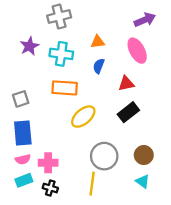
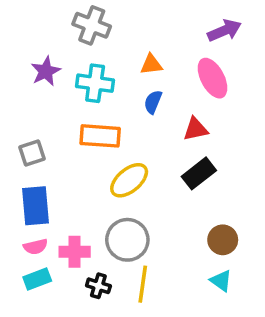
gray cross: (59, 16) -> (92, 25), turned 35
gray circle: (104, 156) -> (127, 240), moved
black cross: (50, 188) -> (98, 286), moved

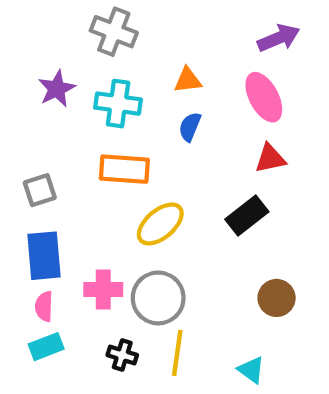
red triangle: (195, 129) -> (270, 158), moved
pink semicircle: (35, 247) -> (44, 306), turned 105
pink cross: (75, 252) -> (103, 290), moved
cyan triangle: (221, 281) -> (251, 370), moved

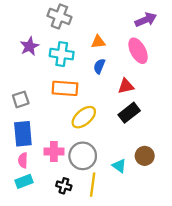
red triangle: (270, 158) -> (126, 86), moved
cyan triangle: (251, 370) -> (119, 166), moved

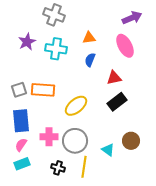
orange rectangle: (65, 88) -> (43, 90), moved
pink semicircle: (23, 160) -> (21, 145), turned 32

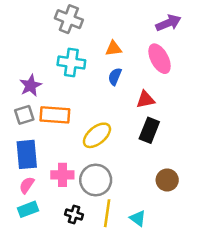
purple star: (27, 42) -> (31, 86), moved
black rectangle: (117, 102) -> (149, 130), turned -30
cyan triangle: (108, 150) -> (138, 218), moved

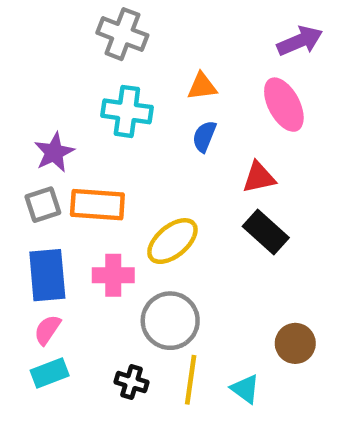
black rectangle: (149, 130) -> (266, 232), turned -70
pink cross: (62, 175) -> (113, 275), moved
brown circle: (167, 180) -> (295, 343), moved

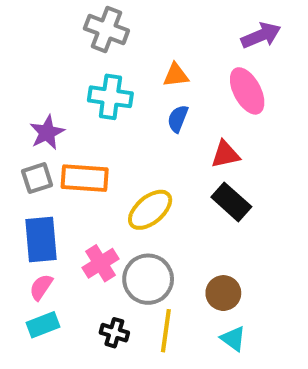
pink cross: (113, 275) -> (101, 263), moved, turned -32
brown circle: (295, 343) -> (223, 293), moved
cyan triangle: (245, 389) -> (233, 339), moved

